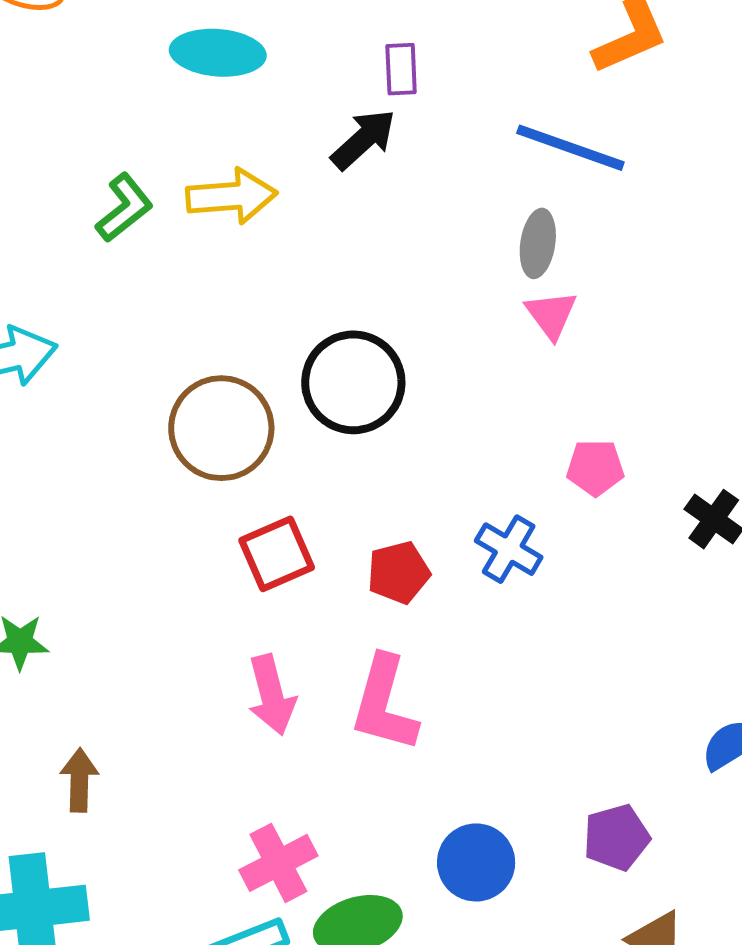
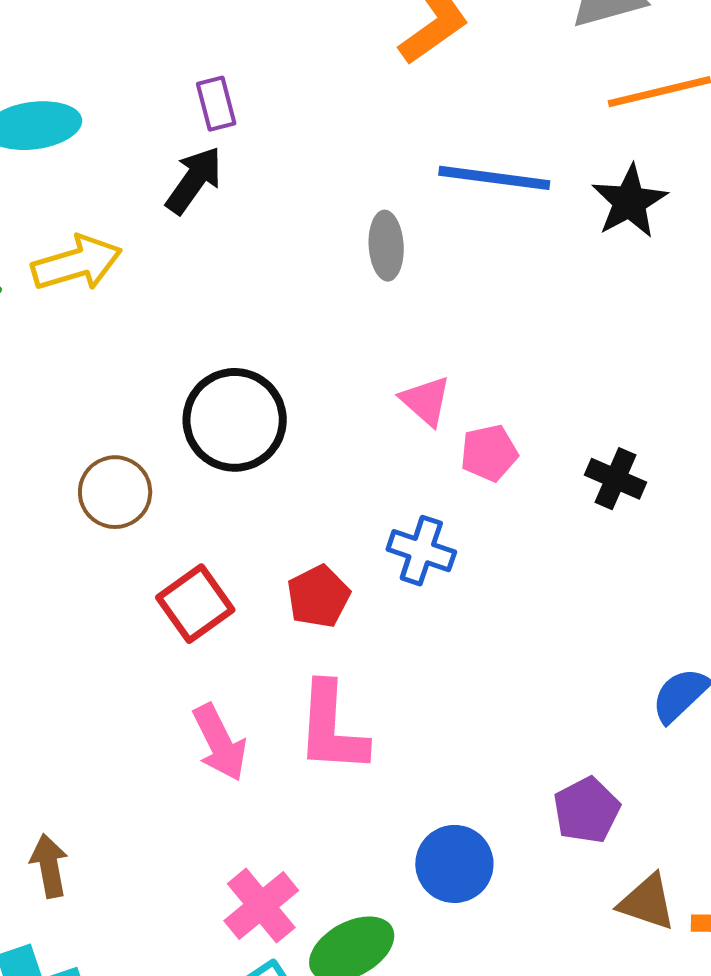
blue line: (570, 148) -> (494, 178), moved
pink triangle: (551, 315) -> (426, 401), moved
brown circle: (221, 428) -> (115, 492), size x0.7

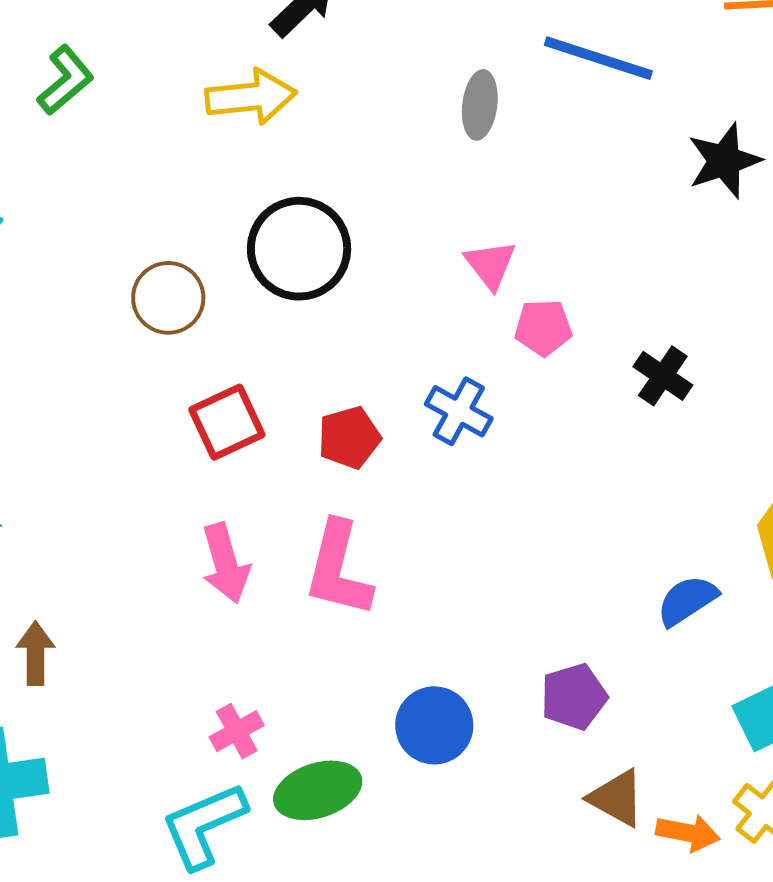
black star: (629, 201) -> (724, 161), moved
yellow arrow: (77, 263) -> (251, 97), moved
pink cross: (261, 906) -> (237, 731), size x0.7

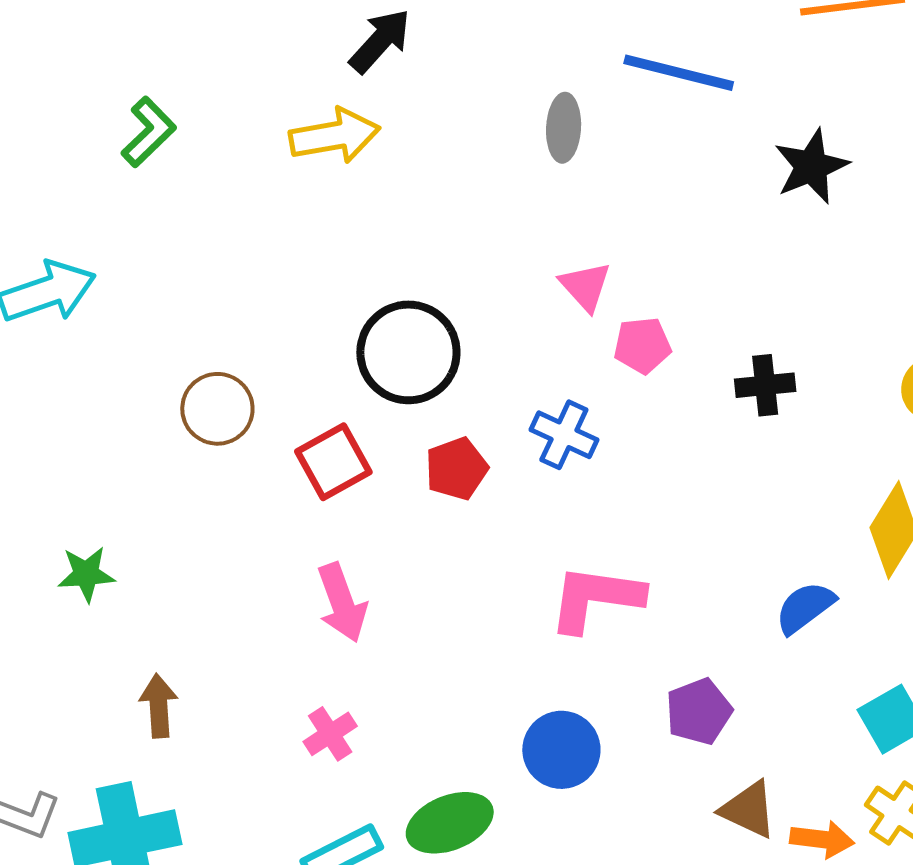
black circle: (299, 249) -> (408, 352), moved
brown circle: (168, 298) -> (217, 409), moved
black cross: (663, 376) -> (765, 385), turned -36
pink L-shape: (338, 569) -> (596, 598), moved, turned 88
pink cross: (237, 731) -> (330, 734), moved

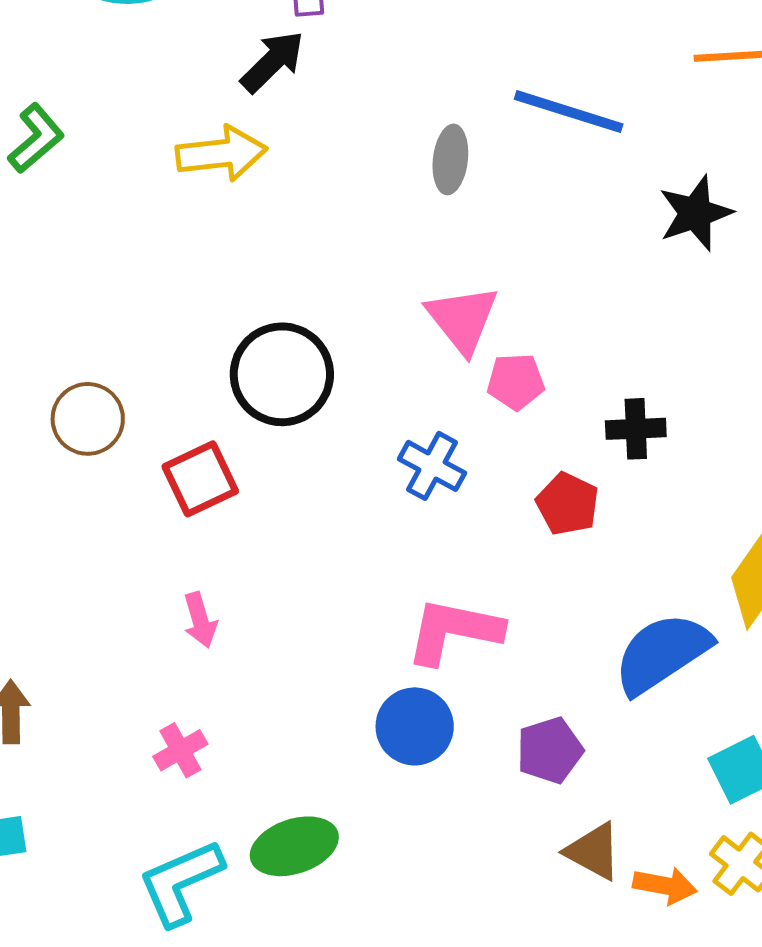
pink triangle: (585, 286) -> (462, 319), size x1.4
red pentagon: (457, 469) -> (567, 504), moved, turned -30
pink arrow: (342, 603) -> (200, 620), size x0.7
blue semicircle: (805, 608) -> (662, 653), size x1.6
blue circle: (561, 750) -> (415, 726), moved

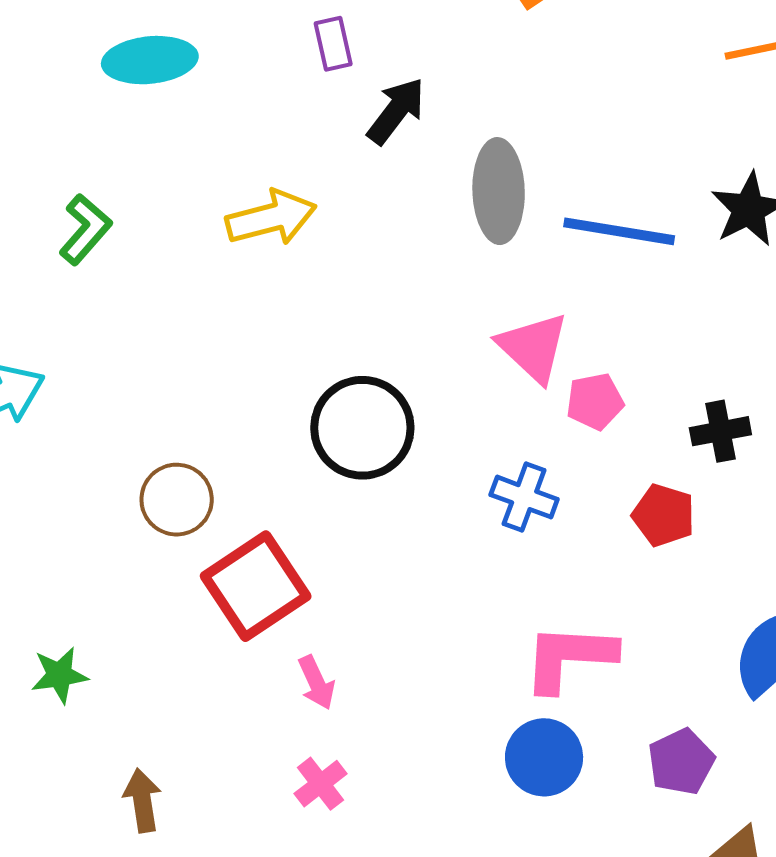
black arrow: (273, 62) -> (396, 111), moved
blue line: (569, 112) -> (619, 231), moved
gray ellipse: (450, 159) -> (499, 191), size x1.5
red square: (200, 479) -> (256, 586), moved, size x1.4
pink cross: (180, 750) -> (321, 784), moved

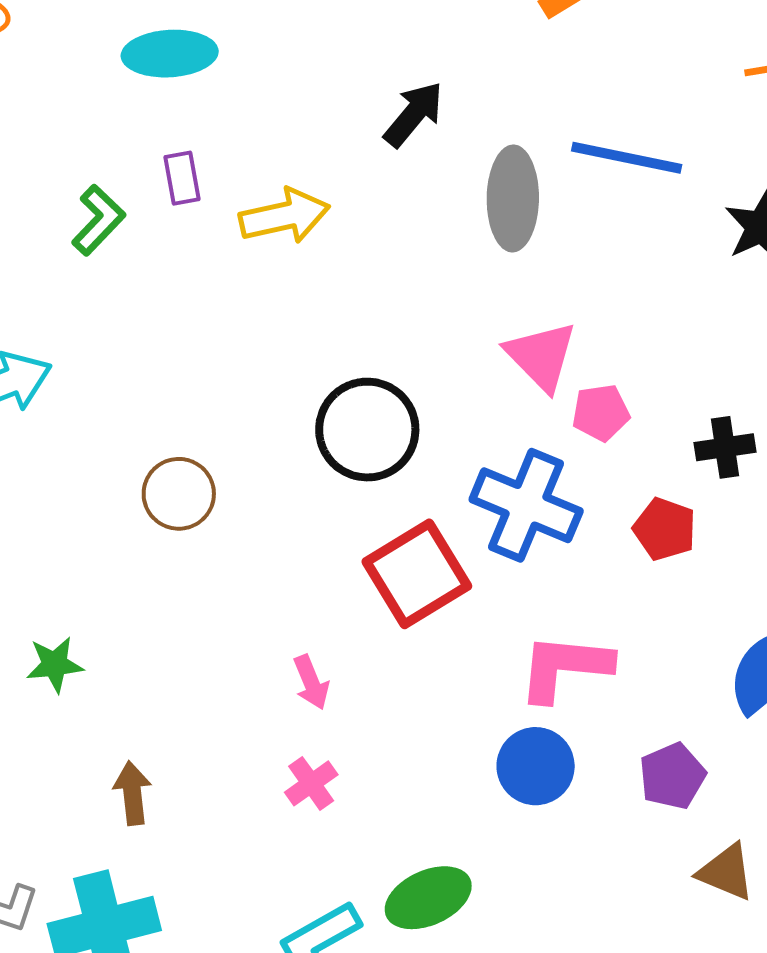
purple rectangle: (333, 44) -> (182, 178), moved
blue line: (619, 231) -> (627, 158), moved
blue cross: (524, 497) -> (526, 505), size x1.6
red square: (256, 586) -> (417, 574), moved

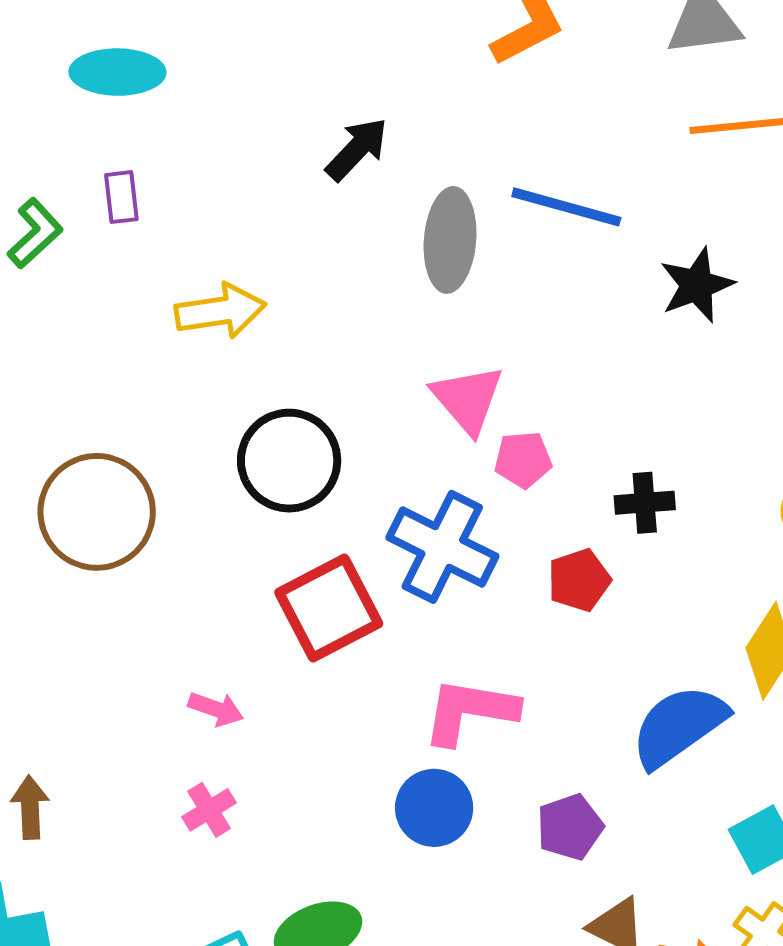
yellow arrow: (284, 216) -> (220, 311), moved
brown circle: (179, 494) -> (97, 512), size x1.6
red pentagon: (665, 529) -> (579, 580), turned 30
pink arrow: (311, 682) -> (216, 709), turned -52

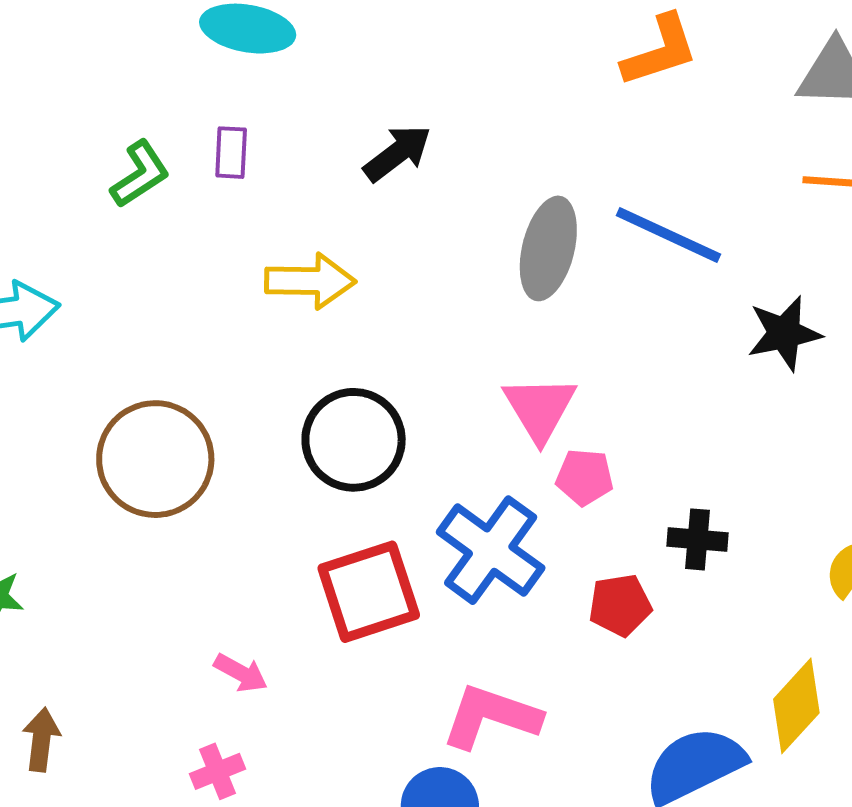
black arrow: (357, 149) -> (397, 153), moved

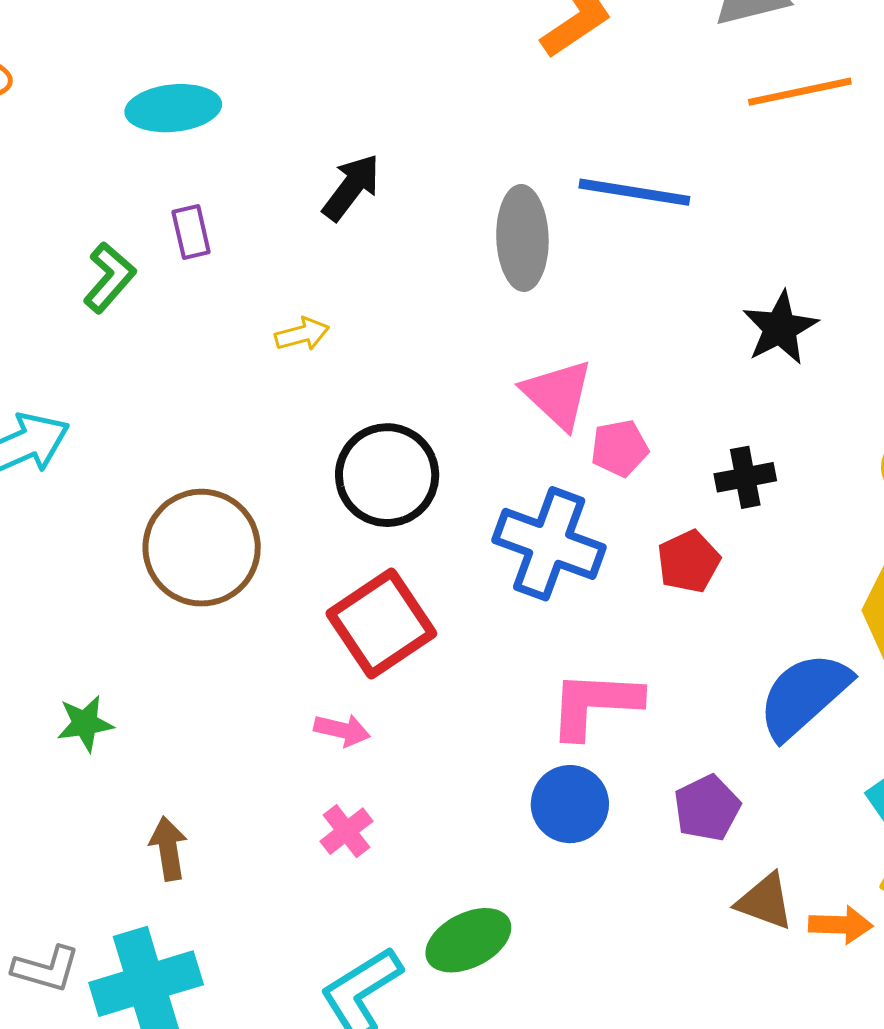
yellow arrow: (310, 281) -> (302, 334), size x0.6
black star: (784, 333) -> (780, 328), moved
red square: (369, 592) -> (381, 623), moved

